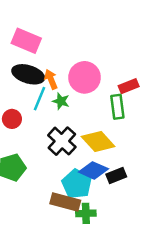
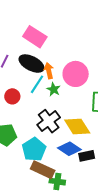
cyan pentagon: (77, 184) -> (34, 149), moved

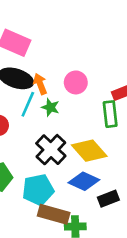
pink circle: (76, 74) -> (76, 82), size x0.7
cyan pentagon: (34, 149) -> (38, 190), turned 30
black rectangle: (87, 156) -> (108, 199), moved

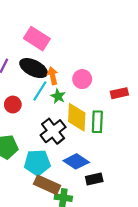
green rectangle: (110, 114) -> (97, 122), moved
yellow diamond: (89, 151) -> (77, 117), moved, turned 36

